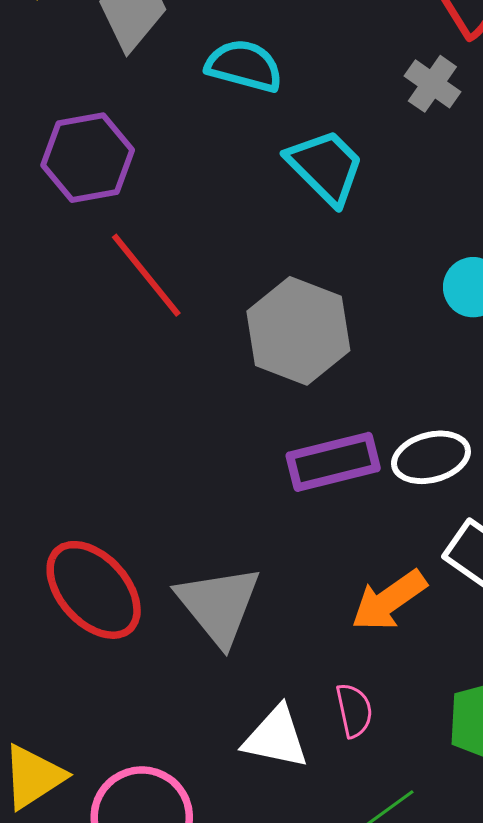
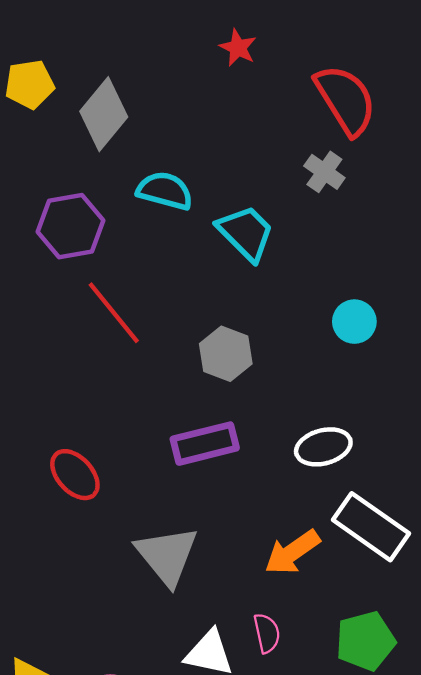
cyan semicircle: (244, 66) -> (165, 191), moved
gray hexagon: (298, 331) -> (226, 354), size x0.7
purple rectangle: (333, 462) -> (205, 444), moved
red ellipse: (94, 590) -> (75, 475), moved, size x0.7

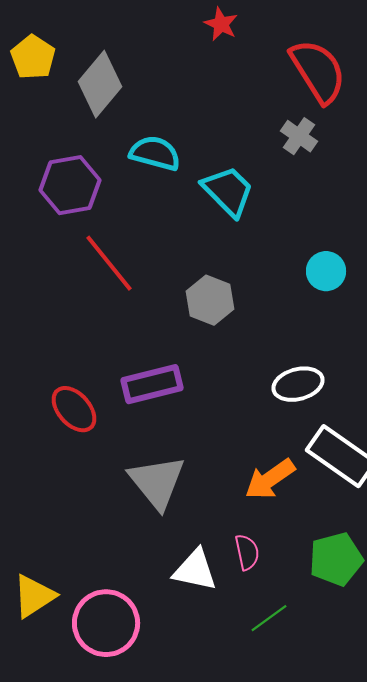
yellow pentagon: (29, 84) -> (33, 57), turned -30
purple rectangle: (205, 444) -> (152, 384), moved

